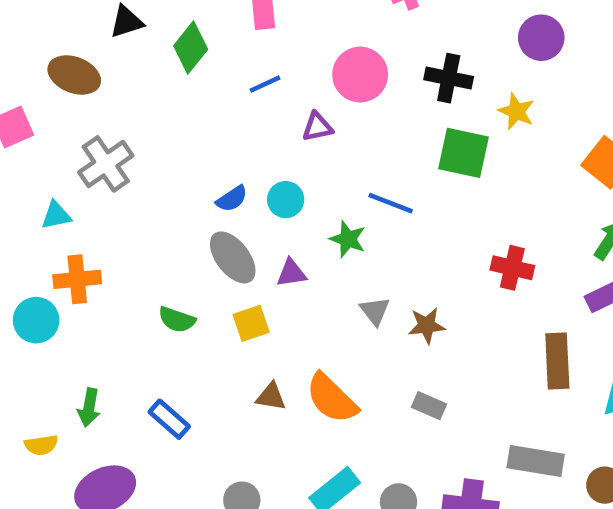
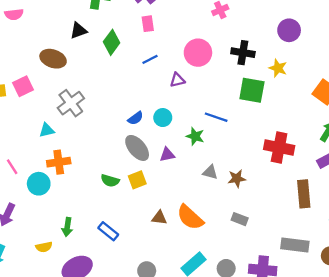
red cross: (512, 268) -> (279, 147), size x1.4
gray triangle: (375, 311) -> (210, 172), turned -35
yellow square: (251, 323) -> (137, 180), moved

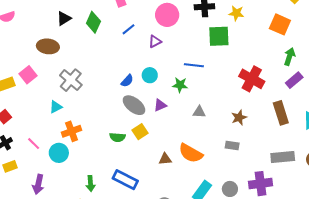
red cross: (279, 147) -> (252, 79), turned 30
brown star: (237, 179) -> (239, 118), moved
blue rectangle: (108, 231) -> (125, 180), size x1.4

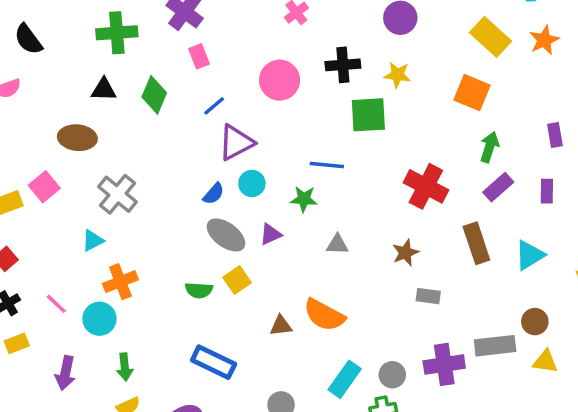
black triangle: (64, 18) -> (104, 89), turned 35
purple triangle: (155, 41) -> (236, 143), moved, size x1.6
gray rectangle: (232, 145) -> (428, 296), moved
gray rectangle: (283, 157) -> (495, 346), moved
green arrow: (90, 184) -> (125, 367), moved

